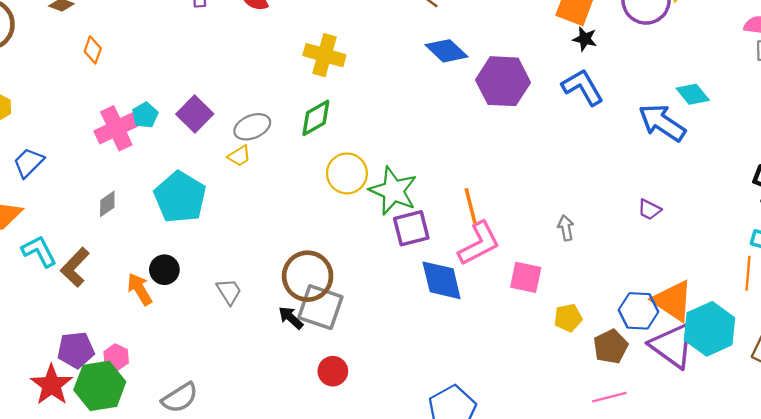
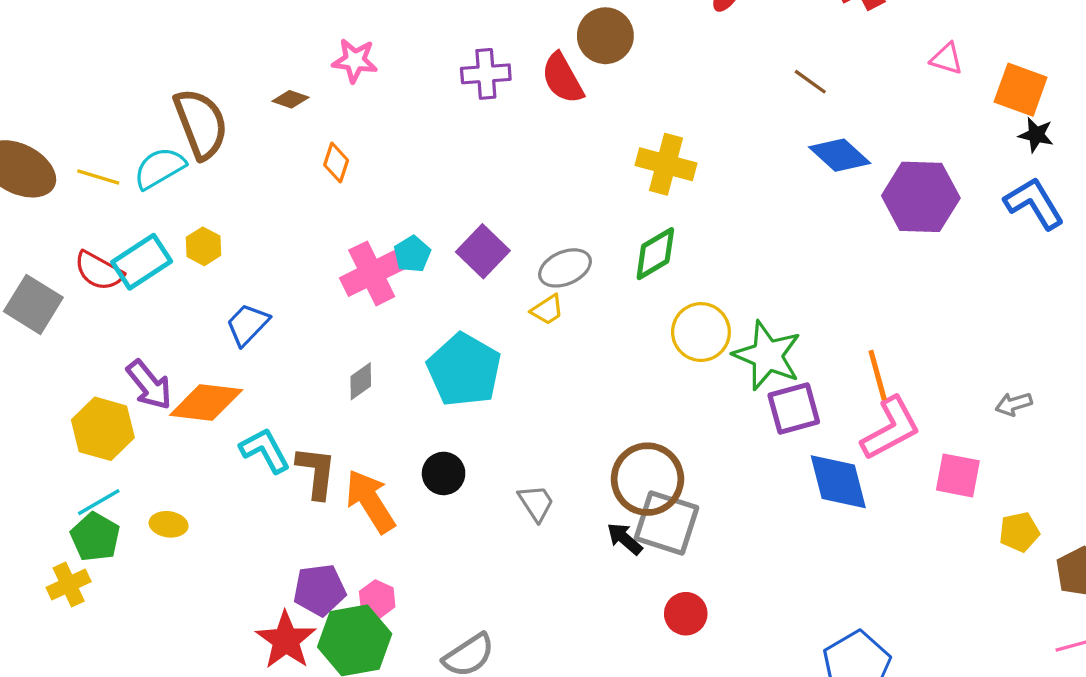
gray arrow: (566, 228) -> (1014, 404), turned -95
brown L-shape: (75, 267) -> (316, 472), turned 144
orange arrow: (140, 289) -> (370, 501), moved, size x1.4

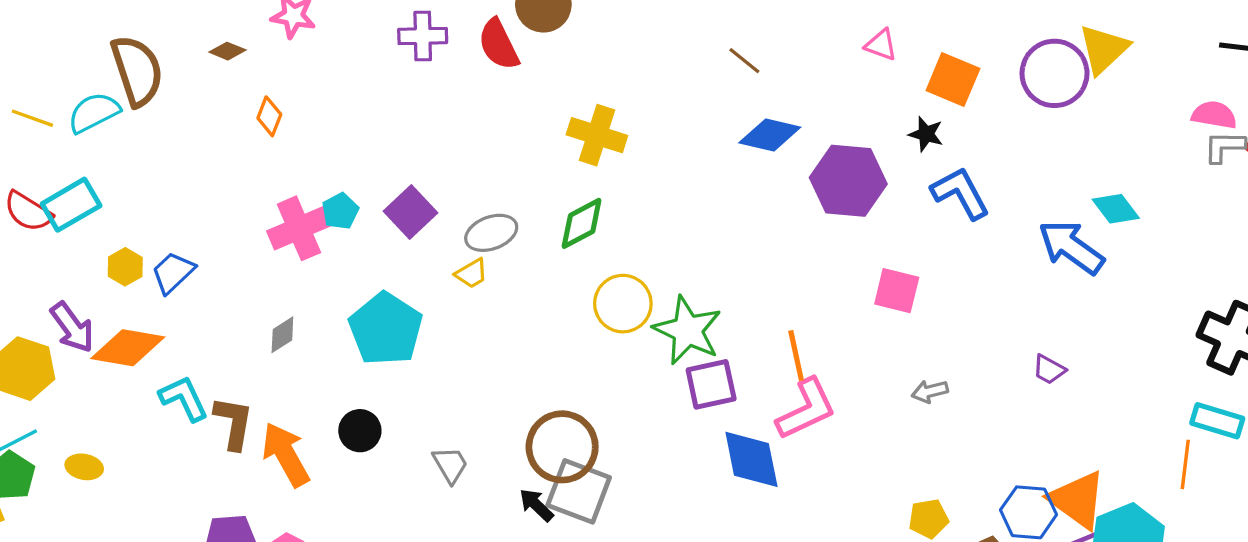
black star: (1036, 135) -> (926, 134), moved
blue diamond: (840, 155) -> (770, 135), turned -32
yellow hexagon: (204, 246) -> (125, 267), moved
pink square: (958, 475) -> (897, 291), moved

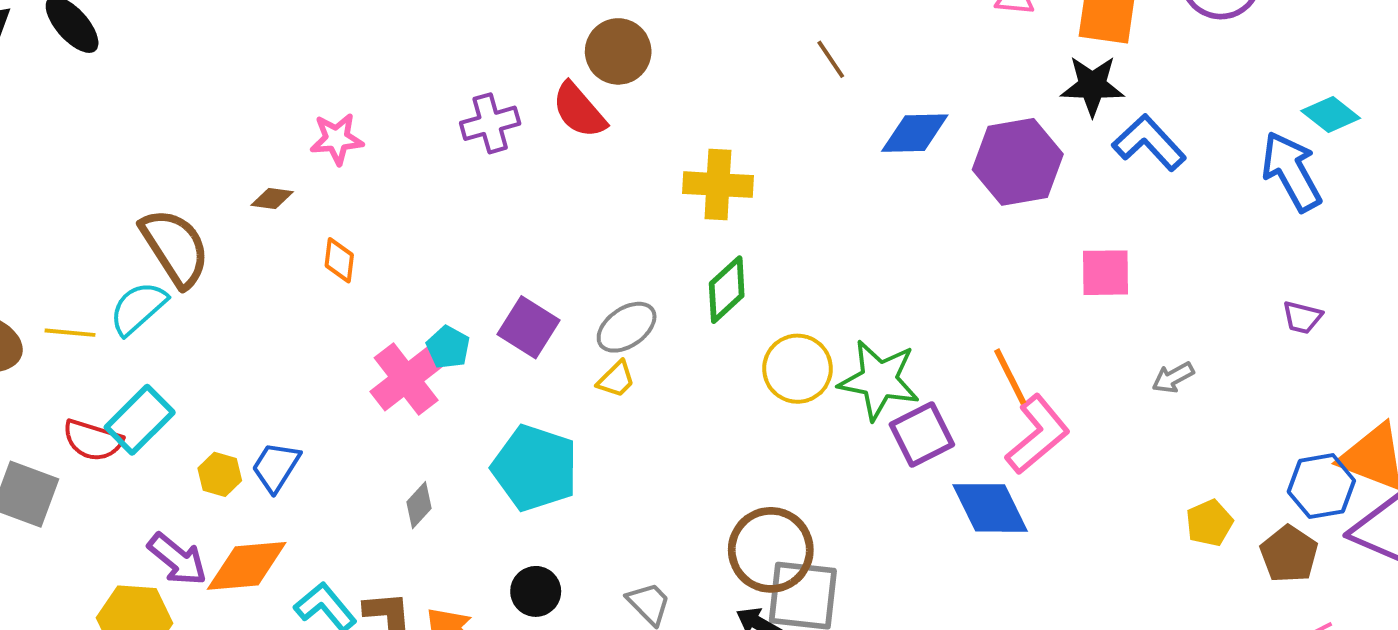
brown line: (744, 61) -> (831, 59), moved, turned 32
black star: (926, 134) -> (1092, 86), size x1.5
blue arrow: (1071, 247) -> (1291, 171), turned 40

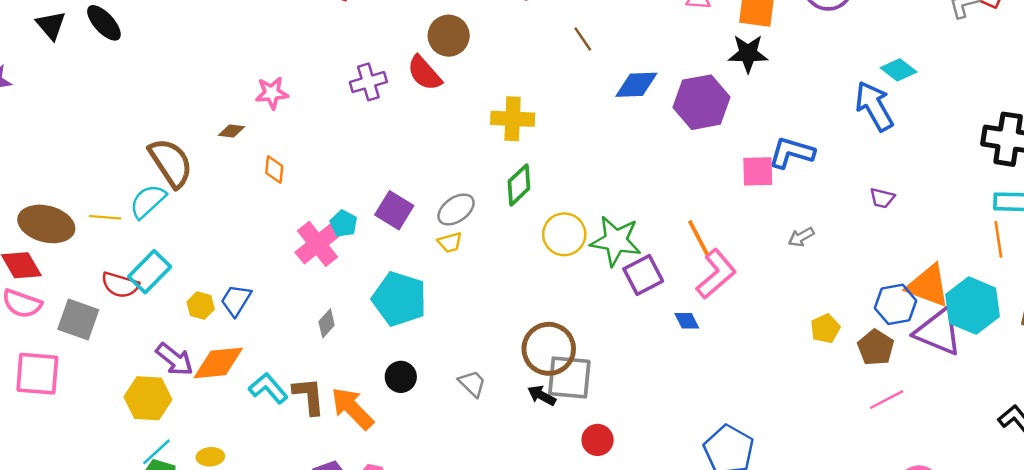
blue L-shape: (1149, 143) -> (792, 153), moved, turned -30
yellow trapezoid: (616, 379) -> (450, 242), turned 30
blue diamond: (990, 508) -> (687, 321), size x0.5

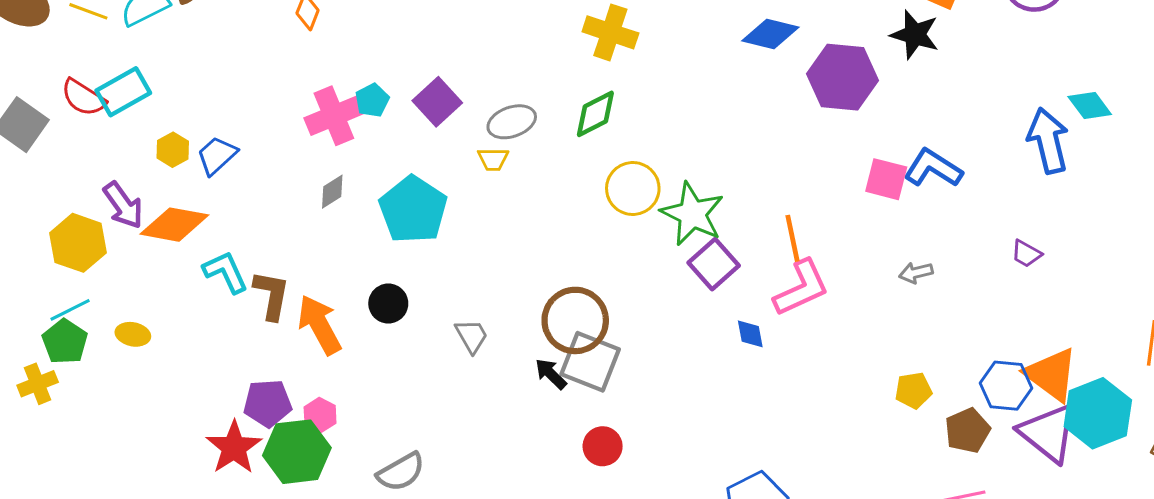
purple square: (643, 275) -> (714, 264), turned -30
gray diamond: (327, 323) -> (332, 192), moved

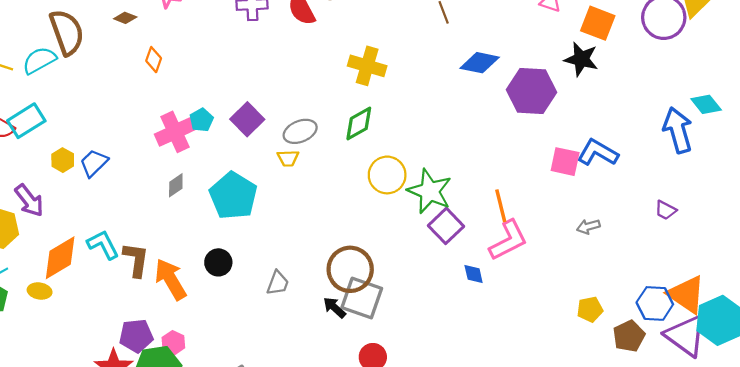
orange diamond: (174, 225) -> (60, 258), moved, turned -39
gray trapezoid: (472, 336) -> (278, 283), turned 52

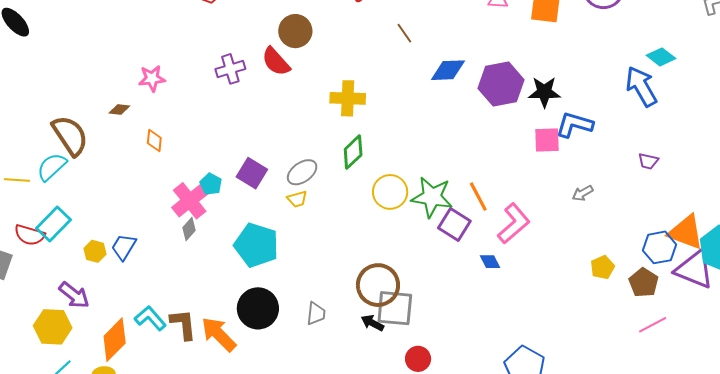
black star: (581, 59) -> (544, 92), moved
gray diamond: (176, 185) -> (189, 229), moved
orange line: (501, 206) -> (478, 197), moved
black circle: (218, 262) -> (258, 308), size x1.6

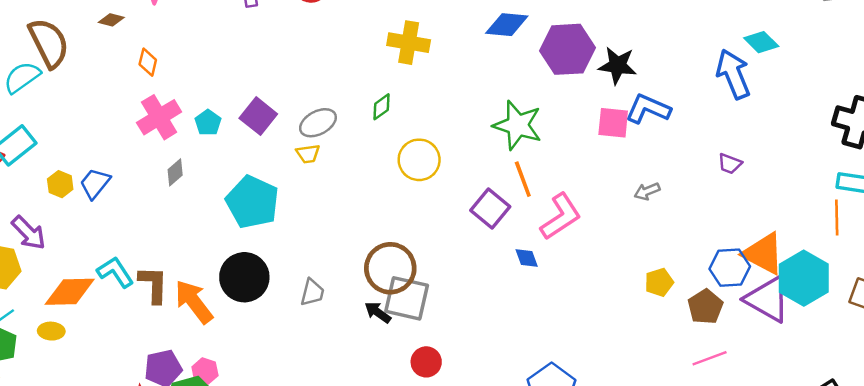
yellow cross: (348, 98) -> (409, 43), moved
green diamond: (353, 152) -> (382, 107), size x0.7
green star: (432, 197) -> (518, 125), moved
pink cross: (190, 201) -> (159, 117), moved
orange diamond: (115, 340) -> (70, 292), turned 36

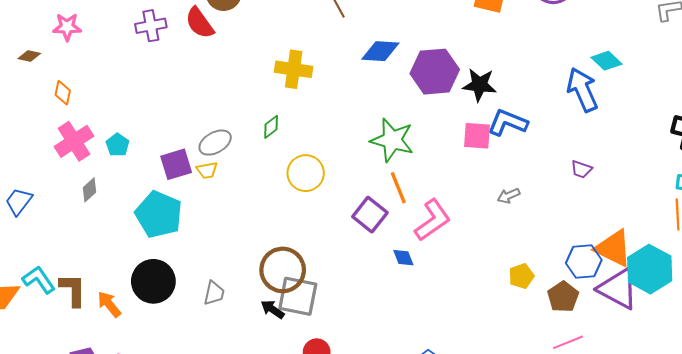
purple square: (258, 116) -> (176, 164), moved, turned 36
orange arrow: (194, 302) -> (109, 304), size x0.7

